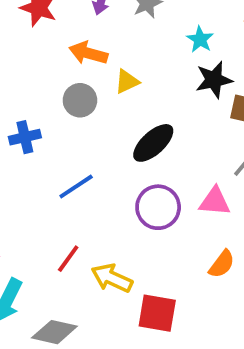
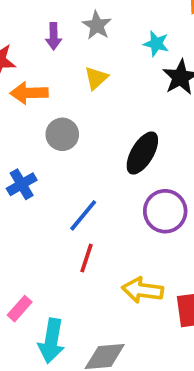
orange arrow: (88, 53) -> (29, 93), moved
yellow triangle: (127, 82) -> (96, 78), moved
red line: (68, 259) -> (87, 258), moved

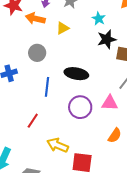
orange arrow: (29, 93) -> (35, 19), moved
black ellipse: (142, 153) -> (76, 74), turned 55
blue line: (83, 215) -> (47, 87), moved, turned -48

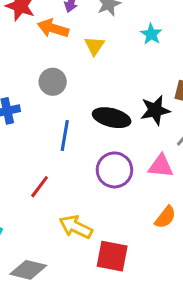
yellow triangle: (63, 28) -> (94, 46), turned -32
black star: (107, 39) -> (155, 110), moved

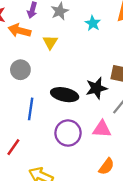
cyan star: (151, 34) -> (93, 23), moved

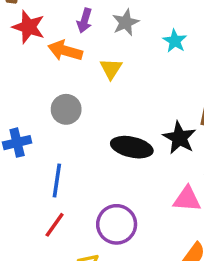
black star: (96, 88) -> (179, 138), turned -30
blue line: (31, 109) -> (57, 180), moved
purple circle: (68, 133) -> (117, 224), moved

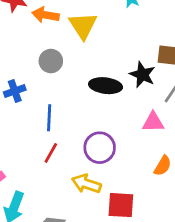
yellow triangle: (111, 69) -> (83, 25), size x1.6

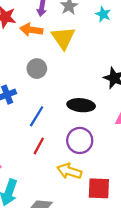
black ellipse: (106, 86) -> (81, 105), moved
blue line: (49, 118) -> (37, 116), turned 30

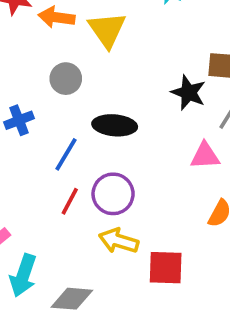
black ellipse: (81, 105) -> (115, 125), moved
purple circle: (80, 140) -> (113, 194), moved

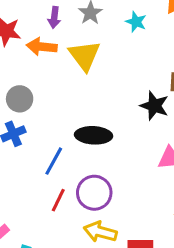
gray circle: (66, 79) -> (20, 99), moved

